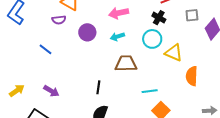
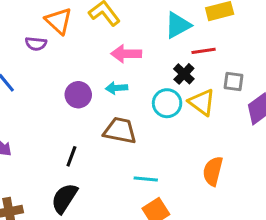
purple circle: (87, 32) -> (78, 95), moved
yellow triangle: (174, 53) -> (202, 102), moved

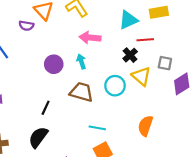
cyan arrow: (117, 88) -> (81, 61), turned 72
cyan circle: (167, 103) -> (115, 86), moved

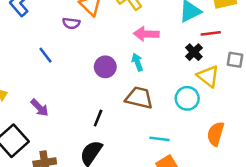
cyan circle: (115, 86) -> (187, 98), moved

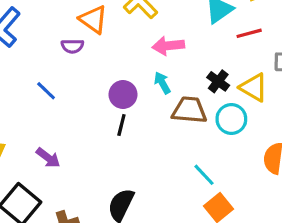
black cross: (194, 52) -> (218, 81), moved
brown trapezoid: (139, 98) -> (189, 110), moved
black line: (98, 118) -> (121, 125), moved
cyan line: (159, 139) -> (204, 175), turned 48

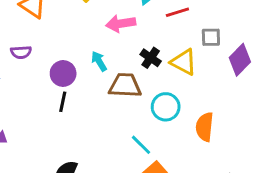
purple semicircle: (72, 46) -> (21, 52), moved
pink arrow: (168, 46) -> (121, 24), moved
cyan circle: (231, 119) -> (166, 107), moved

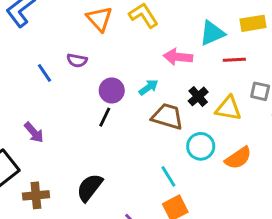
cyan arrow: (99, 61) -> (149, 87), turned 72
yellow triangle: (184, 62) -> (228, 108), turned -32
orange semicircle: (205, 127) -> (238, 158), moved, turned -144

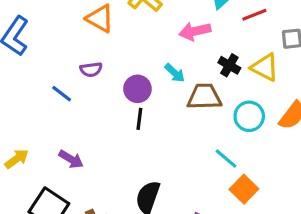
cyan arrow: (149, 87) -> (175, 73), turned 96
yellow triangle: (228, 108) -> (265, 67), turned 36

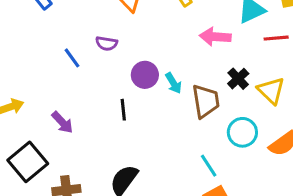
cyan arrow: (175, 73) -> (174, 83), moved
brown trapezoid: (204, 97) -> (206, 101), turned 66
black line: (139, 119) -> (123, 110), moved, turned -30

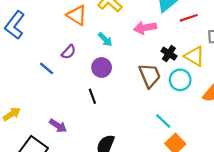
purple semicircle: (107, 43) -> (69, 52), turned -42
cyan arrow: (174, 83) -> (105, 39), moved
purple arrow: (62, 122) -> (58, 126), moved
cyan circle: (242, 132) -> (180, 80), moved

